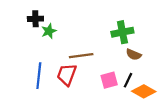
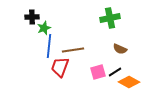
green cross: (122, 32) -> (110, 18), moved
blue line: (39, 76) -> (49, 46), moved
black line: (128, 80) -> (115, 72), turned 32

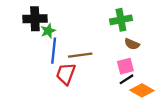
black cross: (32, 17) -> (35, 19), size x1.5
brown semicircle: (120, 49) -> (132, 44), moved
pink square: (98, 72) -> (125, 66), moved

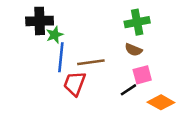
brown semicircle: (132, 44) -> (133, 50), moved
black line: (126, 79) -> (128, 90), moved

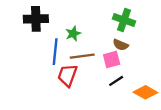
green cross: (137, 22) -> (124, 20), turned 30
green star: (55, 35) -> (73, 34), moved
pink square: (142, 75) -> (112, 60), moved

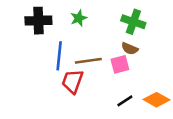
green star: (73, 34) -> (79, 18), moved
black line: (116, 81) -> (125, 101), moved

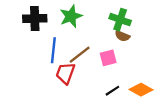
green star: (79, 18) -> (71, 16), size x1.5
brown semicircle: (130, 49) -> (122, 36), moved
brown line: (88, 61) -> (80, 55), turned -30

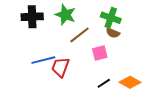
green star: (71, 16) -> (65, 15), turned -30
blue line: (53, 50) -> (43, 60), moved, turned 70
brown line: (80, 55) -> (80, 35), moved

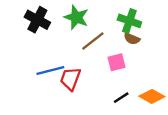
black cross: (32, 17) -> (37, 20), turned 30

